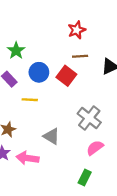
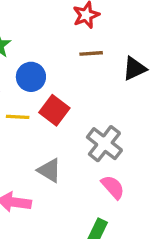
red square: (66, 76) -> (54, 110), moved
pink semicircle: (95, 148) -> (113, 187), turned 84

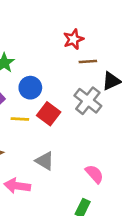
brown line: (91, 53) -> (88, 61), moved
gray cross: (104, 144) -> (88, 101), moved

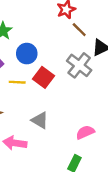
brown line: (88, 61) -> (79, 30), turned 49
pink semicircle: (94, 174) -> (85, 132), turned -72

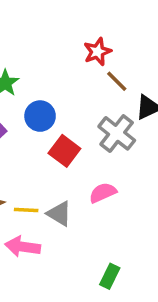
yellow line: (17, 82) -> (26, 210), moved
pink semicircle: (85, 132) -> (103, 193), moved

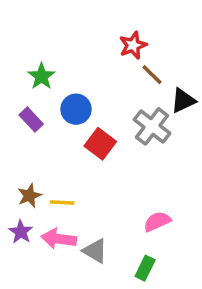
pink semicircle: (103, 193) -> (157, 221), moved
gray triangle: (59, 214) -> (95, 251), moved

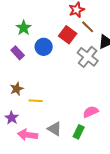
red square: (100, 144) -> (68, 35), moved
brown star: (29, 196) -> (17, 89), moved
pink arrow: (59, 239) -> (28, 135), moved
green rectangle: (145, 268) -> (79, 132), moved

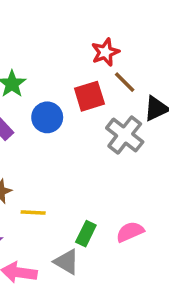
red square: (68, 35) -> (89, 96), turned 36
green rectangle: (79, 132) -> (86, 234), moved

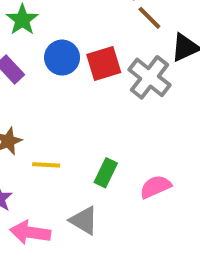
red square: (89, 96) -> (104, 63), moved
green rectangle: (86, 234) -> (106, 173), moved

